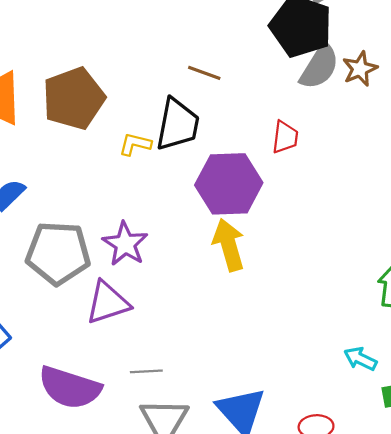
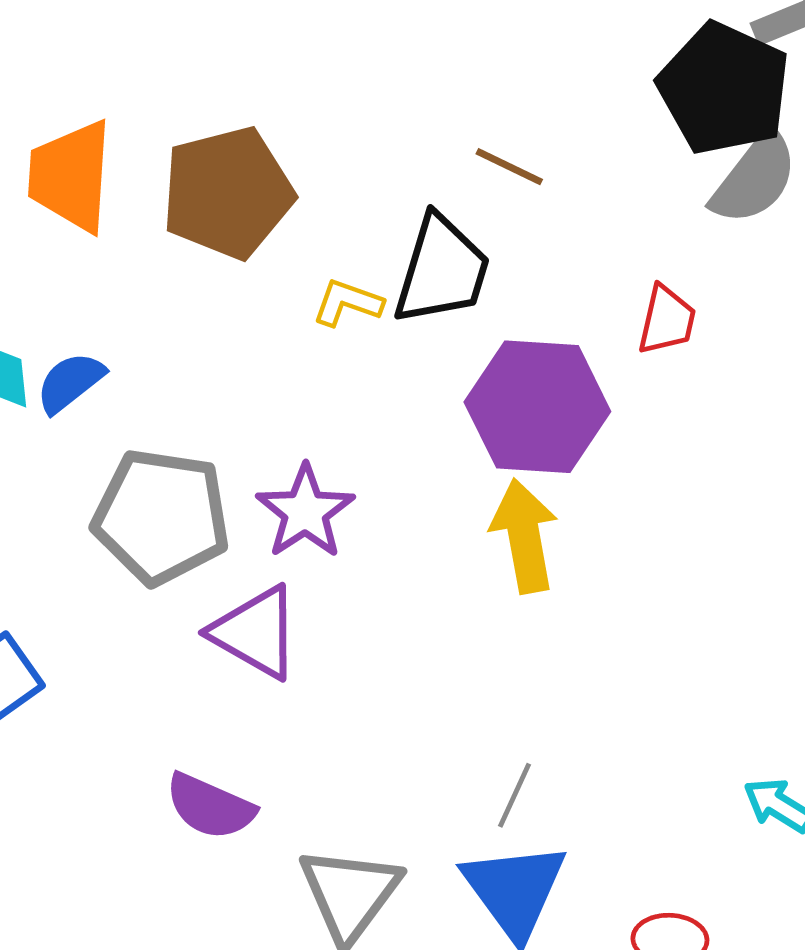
purple triangle: (108, 303) -> (255, 632), turned 42
gray line: (146, 371) -> (514, 795), moved, turned -68
purple semicircle: (70, 388) -> (210, 806), moved, size x0.7

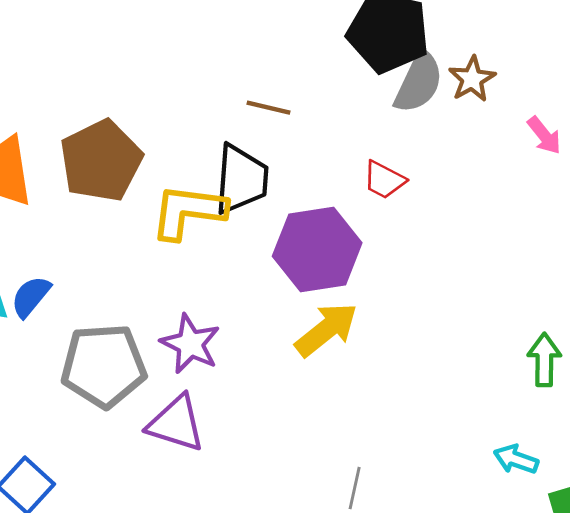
yellow L-shape: (348, 303) -> (188, 212), size x1.8
red trapezoid: (667, 320) -> (384, 180), turned 117
yellow arrow: (524, 536) -> (326, 330), turned 74

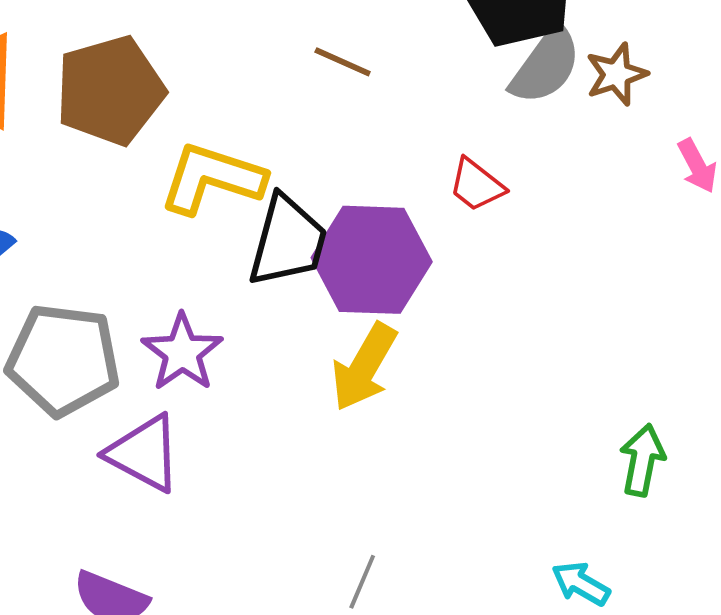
black trapezoid: (241, 179) -> (288, 241), moved
yellow arrow: (326, 330) -> (364, 367), turned 148

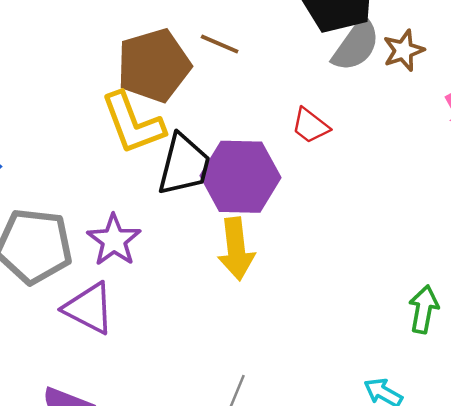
brown pentagon: (110, 90) -> (154, 65), moved
yellow L-shape: (212, 178) -> (133, 123), turned -128
yellow arrow: (364, 367) -> (236, 249), turned -36

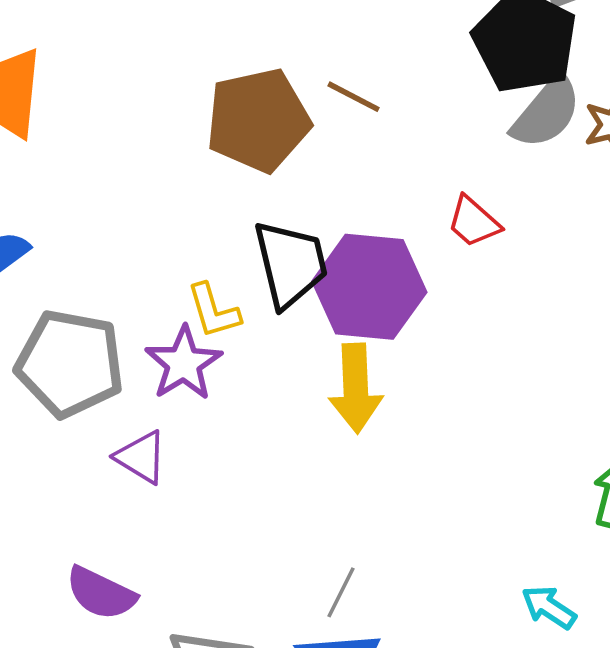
yellow L-shape: (133, 123) -> (213, 311), moved, size x0.6
black trapezoid: (184, 165) -> (291, 264), turned -32
purple triangle: (89, 308) -> (141, 457), size x0.7

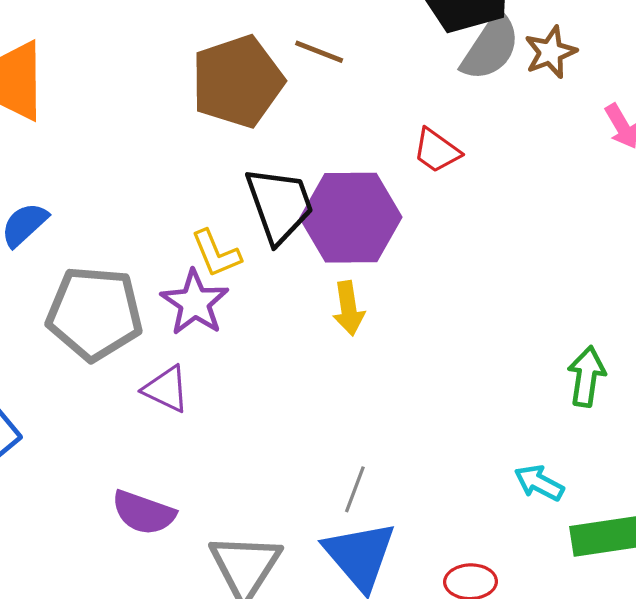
yellow arrow: (356, 388) -> (348, 308), size x0.7

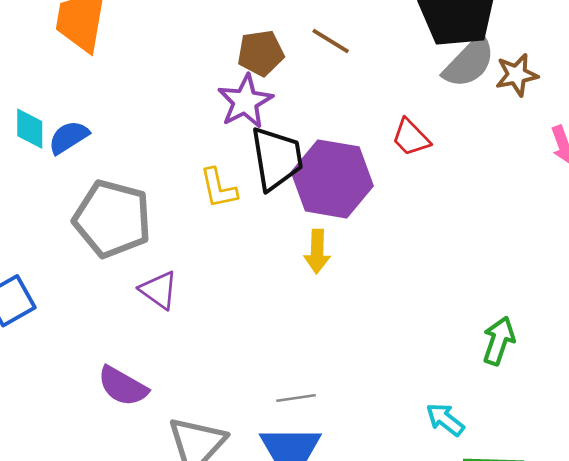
brown pentagon: (237, 81) -> (261, 53), size x0.6
purple star: (195, 303) -> (245, 101), moved
gray line: (355, 489) -> (296, 398), turned 51

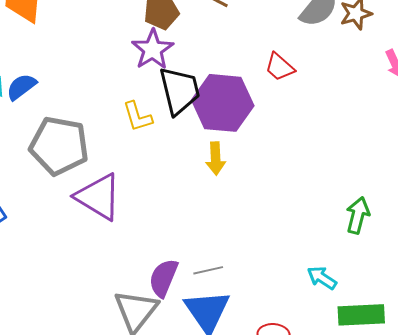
purple triangle: (159, 290) -> (98, 197), size x1.6
purple semicircle: (123, 386) -> (163, 278), moved, turned 87

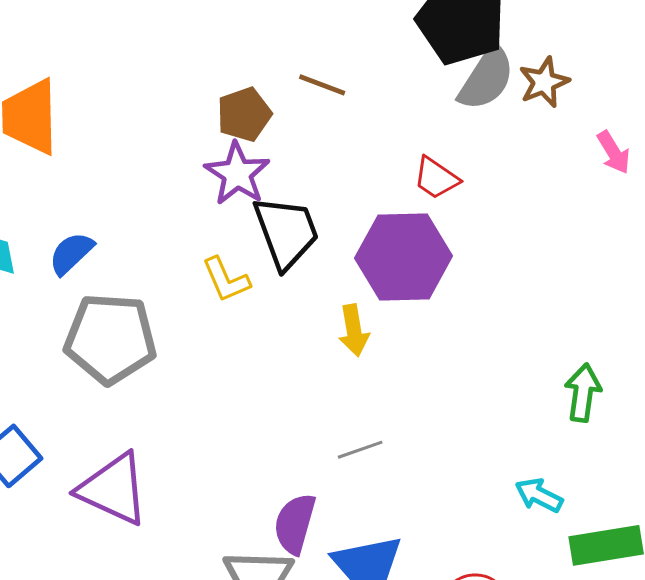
blue semicircle: (21, 87) -> (71, 253), moved
purple hexagon: (223, 103) -> (404, 257), moved
purple triangle: (98, 197) -> (113, 489), moved
gray line: (208, 270) -> (360, 450), moved

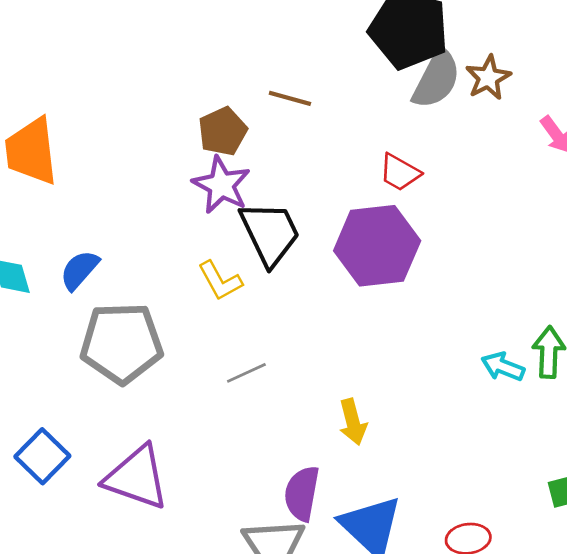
yellow arrow: (354, 330) -> (353, 422), moved
gray line: (360, 450) -> (246, 373), moved
cyan arrow: (539, 495) -> (503, 367), moved

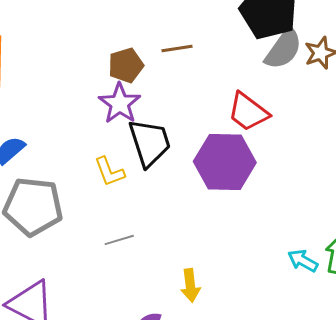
brown line: (290, 98) -> (177, 48), turned -32
red trapezoid: (400, 172) -> (248, 112), size x1.4

